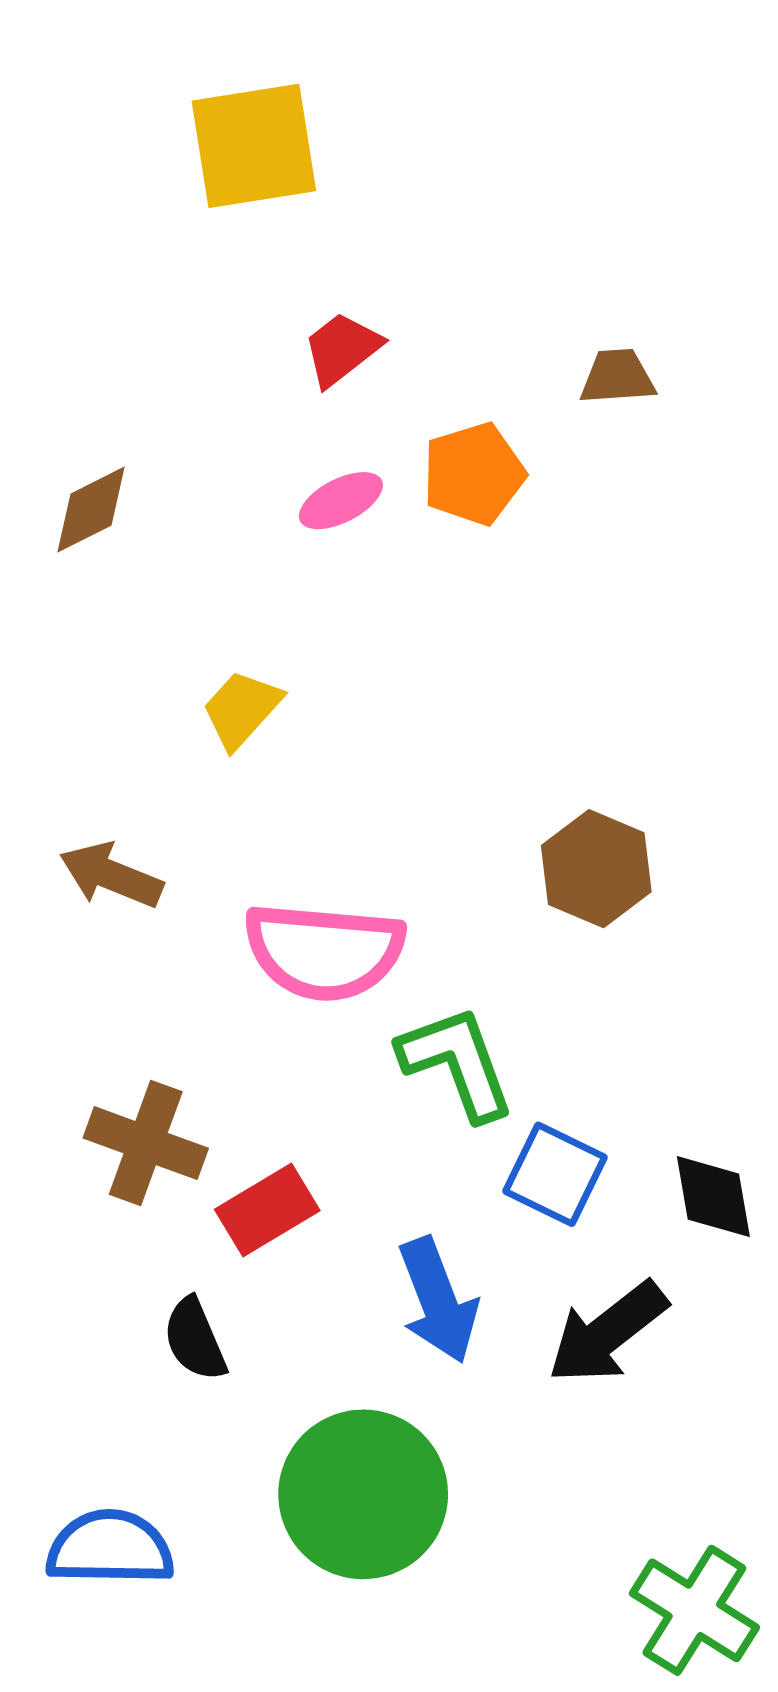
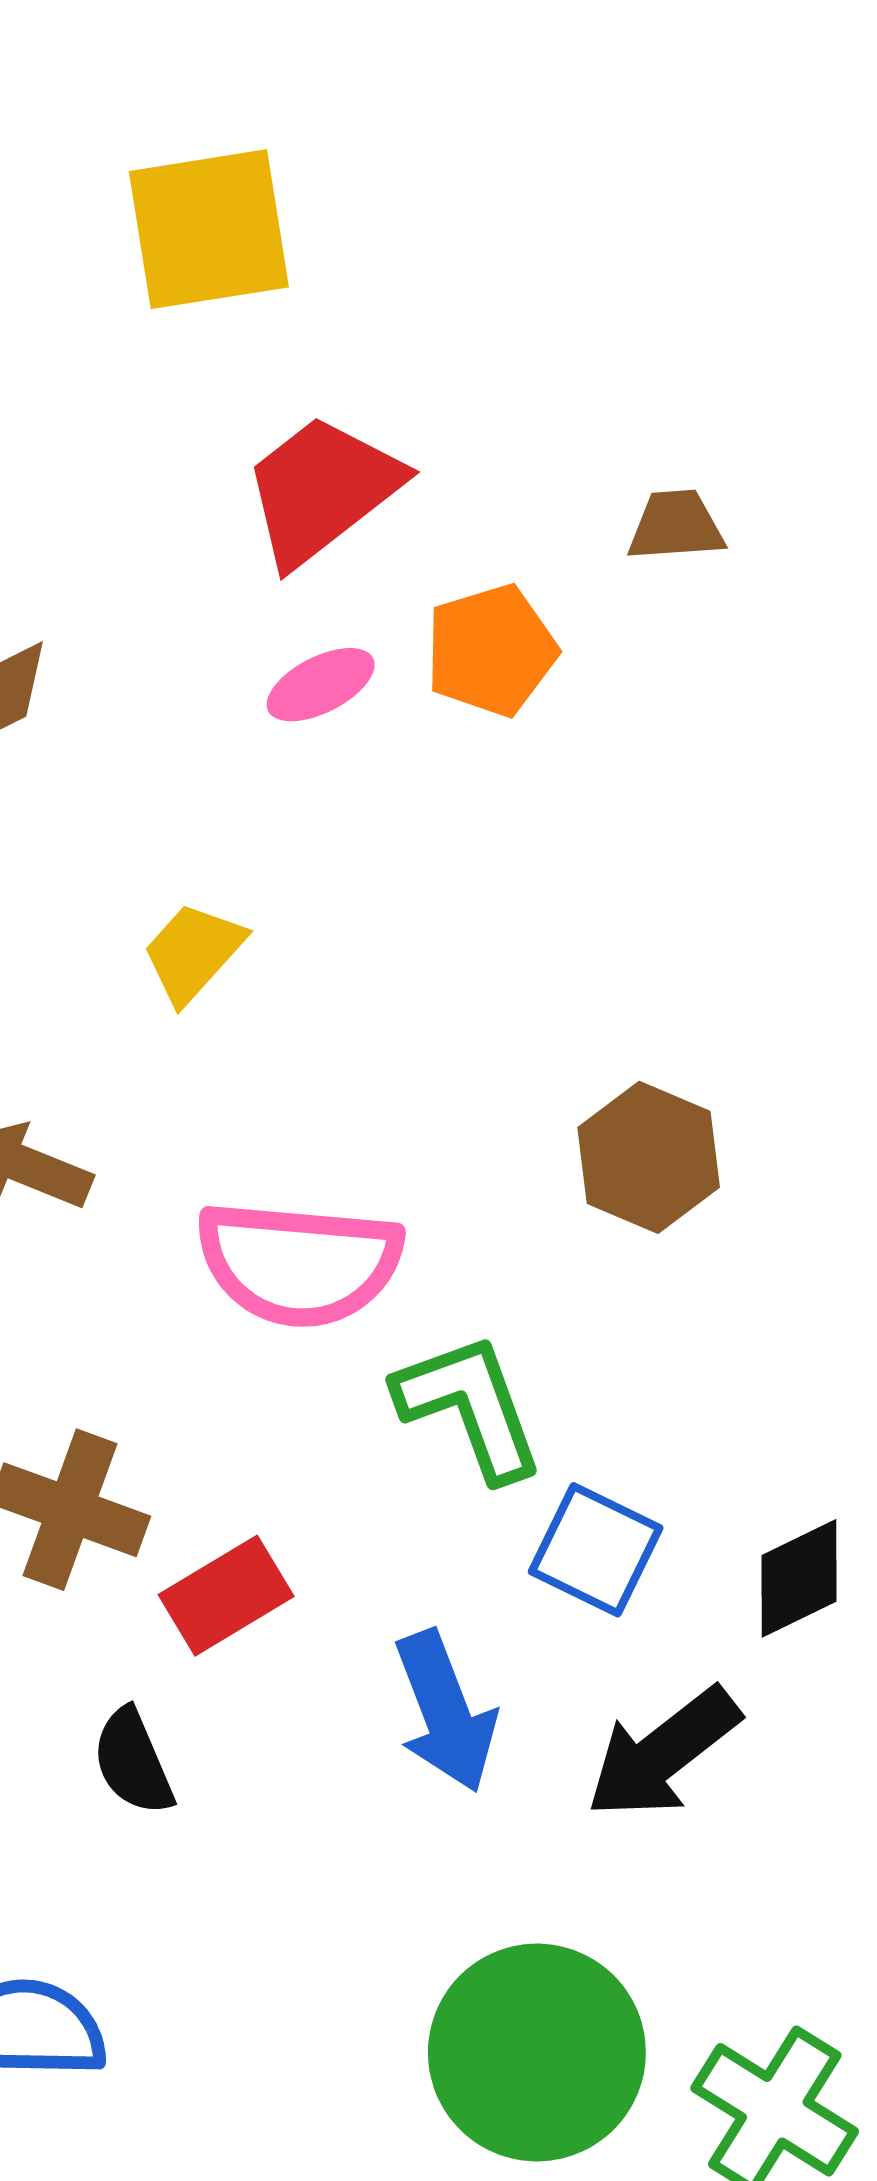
red trapezoid: (342, 349) -> (322, 490), size x1.6
black diamond: (713, 1197) -> (799, 1578), turned 74
green circle: (363, 1494) -> (537, 2052), moved

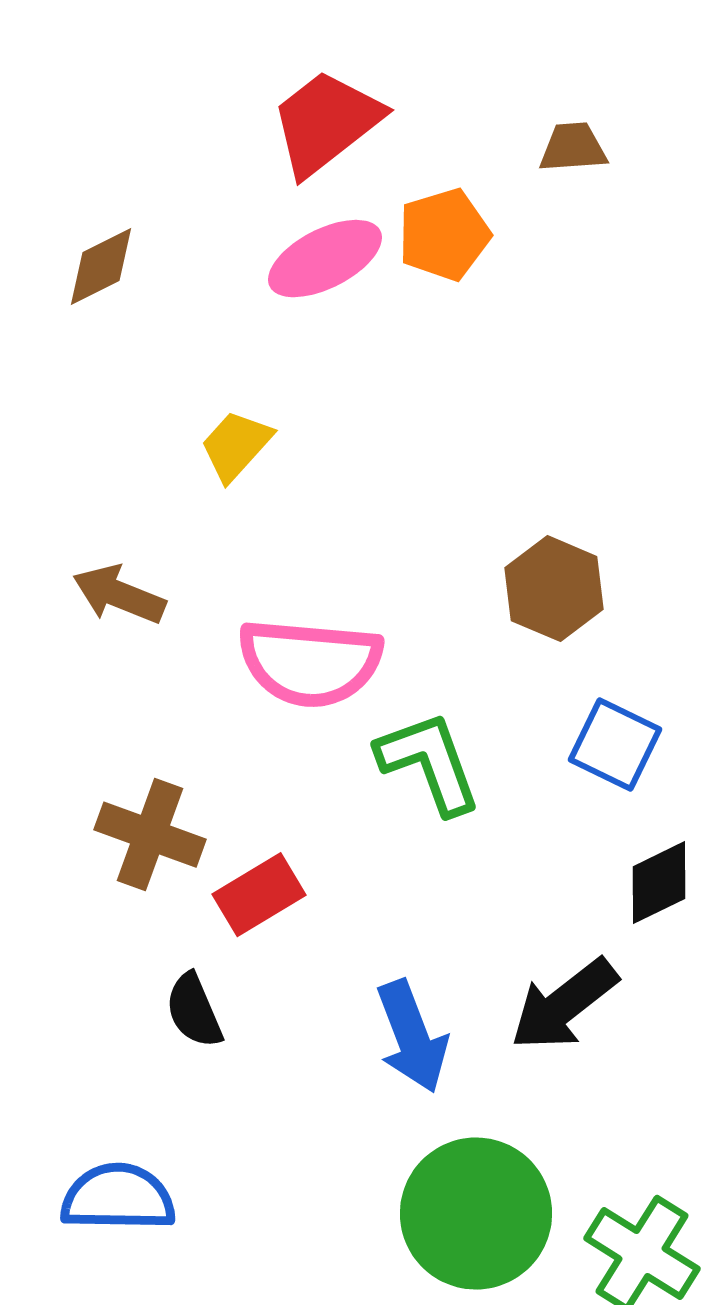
pink ellipse: (321, 685) -> (325, 259), size x1.5
blue square: (596, 1550) -> (615, 745), moved
blue arrow: (445, 1712) -> (412, 1037), moved

